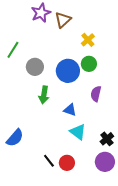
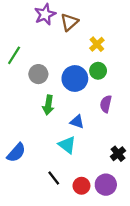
cyan triangle: (78, 132) -> (67, 145), moved
purple circle: (105, 162) -> (106, 185), moved
red circle: (67, 163) -> (81, 186), moved

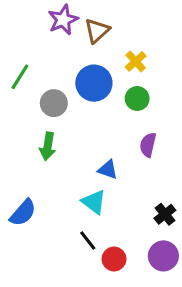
blue circle: (75, 78) -> (94, 83), moved
green arrow: (48, 105) -> (48, 146), moved
black line: (54, 178) -> (88, 240), moved
purple circle: (106, 185) -> (163, 256), moved

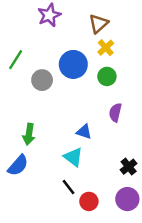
brown triangle: (97, 31) -> (99, 24), moved
green arrow: (48, 146) -> (29, 134), moved

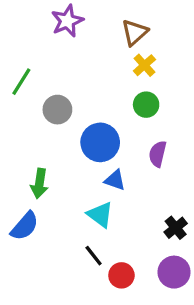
blue circle: (73, 64) -> (100, 142), moved

